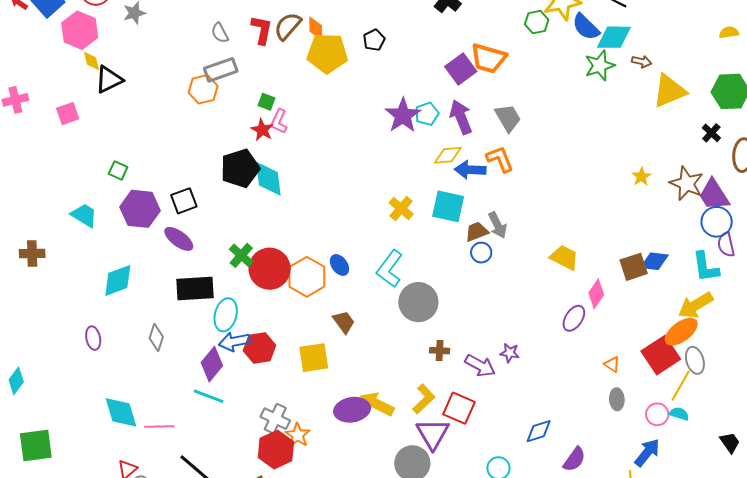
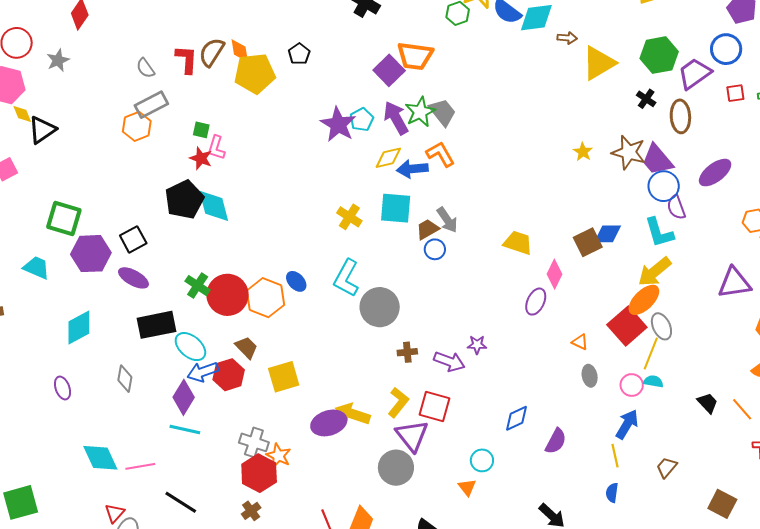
green star: (600, 66) -> (420, 112), moved
green square: (118, 170) -> (64, 219), size x1.8
cyan ellipse: (226, 315) -> (190, 347), turned -56
brown trapezoid: (344, 322) -> (246, 347), moved

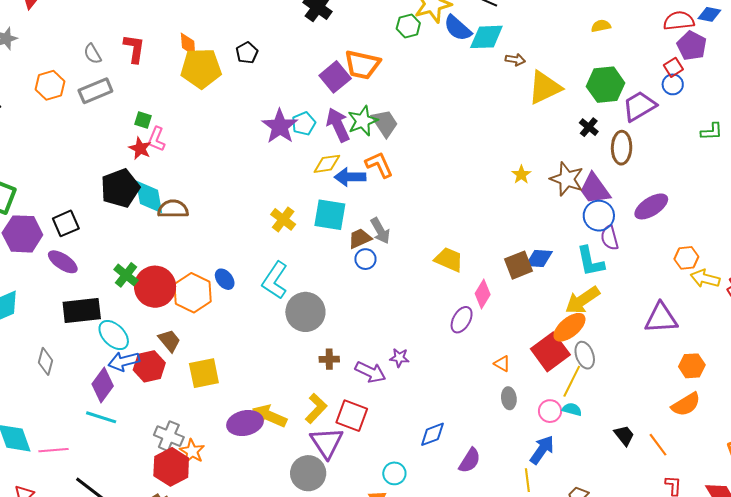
blue circle: (726, 49) -> (673, 84), size x0.7
brown semicircle: (212, 52) -> (173, 209), moved, turned 52
red square: (735, 93) -> (673, 67), moved, turned -30
orange hexagon: (137, 126) -> (50, 85), moved

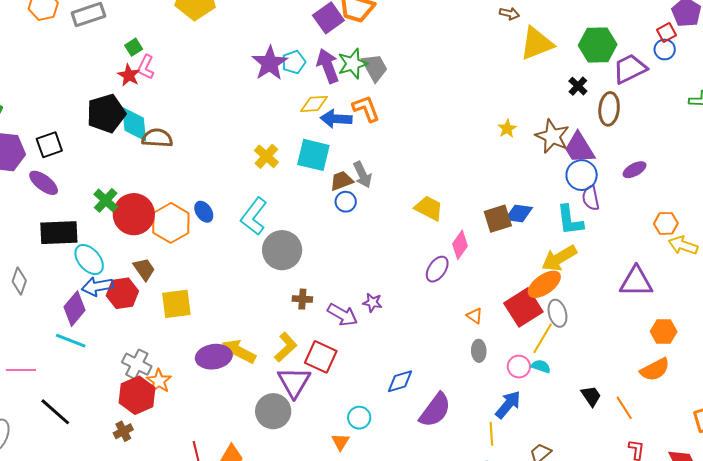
green square: (143, 120) -> (134, 47), turned 36
purple ellipse: (651, 206) -> (634, 170), size x0.7
purple semicircle: (470, 461) -> (435, 410), size x1.4

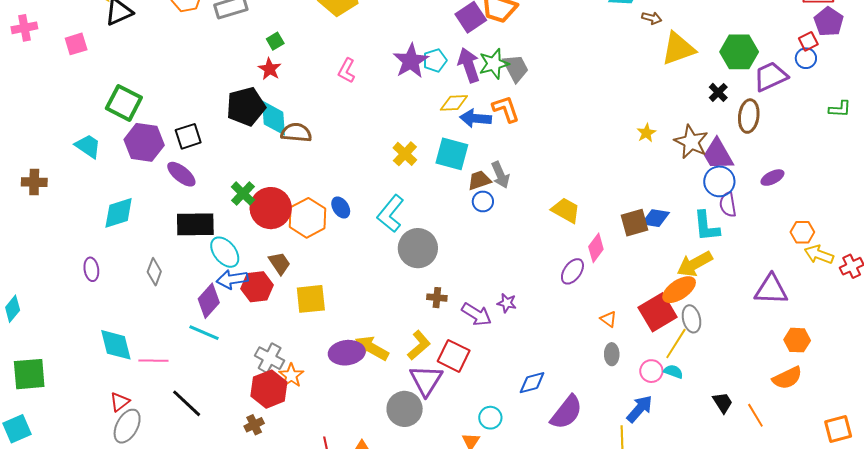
pink L-shape: (146, 67) -> (347, 71), moved

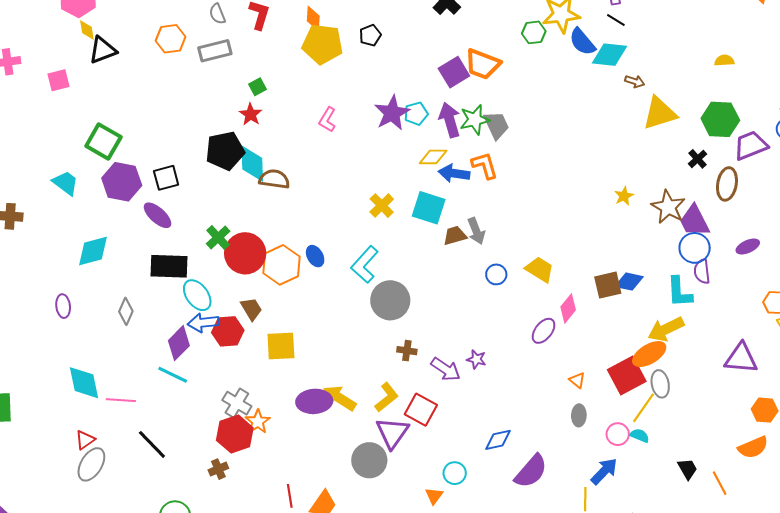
blue circle: (483, 201) -> (496, 274), moved

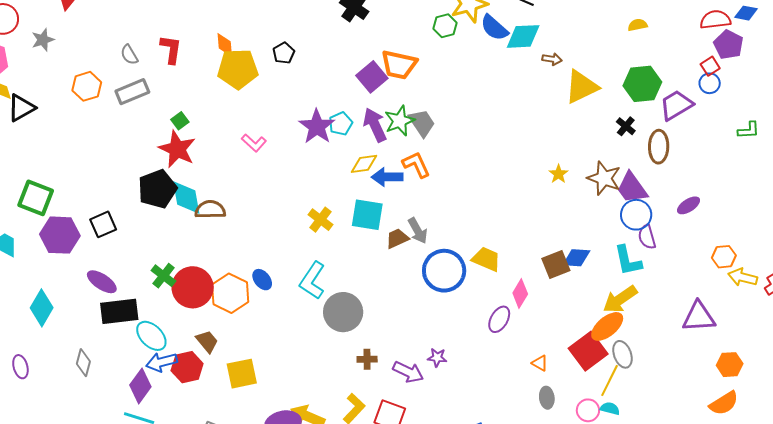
red star: (251, 114) -> (177, 149), size x1.6
pink L-shape: (327, 120) -> (254, 143), turned -70
purple ellipse: (158, 215) -> (102, 282), moved
cyan diamond: (93, 251) -> (42, 308), turned -36
blue circle: (496, 274) -> (444, 271), size x2.0

